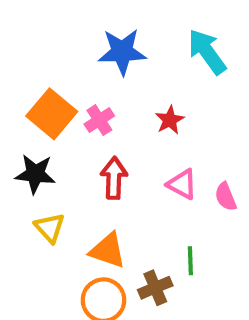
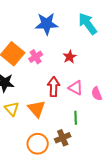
red arrow: (114, 178) -> (54, 87), moved
orange triangle: (108, 250) -> (37, 109), moved, turned 30
green line: (190, 261) -> (76, 118), moved

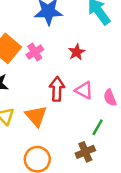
green line: (76, 118) -> (98, 127), moved, turned 32
brown cross: (63, 138) -> (85, 152), moved

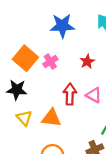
orange triangle: (36, 116) -> (51, 118), turned -42

